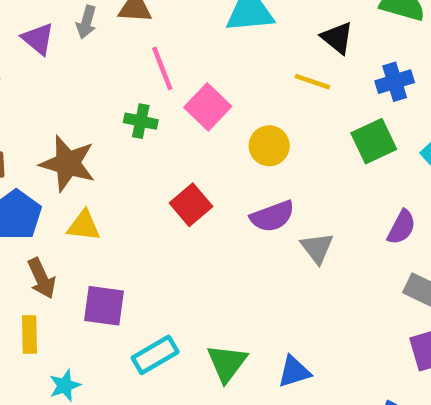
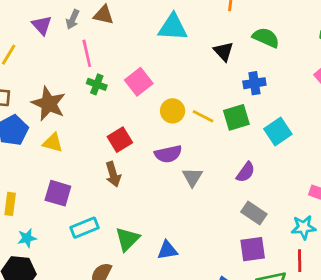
pink line: (162, 68) -> (87, 53), moved
yellow line: (312, 82) -> (203, 116), moved
brown arrow: (42, 278) -> (113, 174), moved

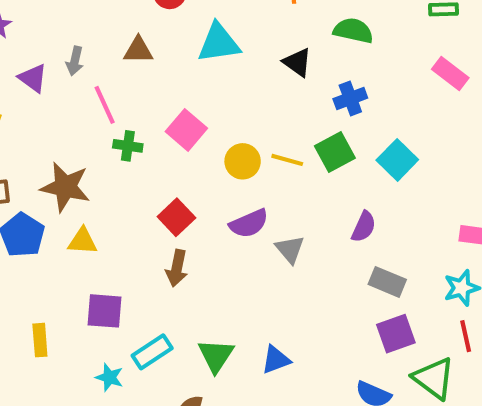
brown triangle: (104, 15) -> (138, 50), moved
brown arrow: (113, 174) -> (177, 268), turned 40
cyan star: (27, 238) -> (109, 377), moved, turned -30

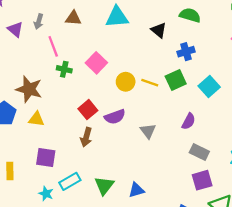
purple semicircle: (249, 224) -> (115, 117), moved

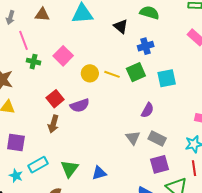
cyan square: (209, 87) -> (167, 78), turned 30
gray triangle: (148, 131) -> (133, 138), moved

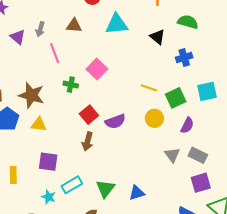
green cross: (34, 62) -> (71, 85), moved
green square: (136, 72) -> (176, 98), moved
yellow circle: (90, 73) -> (154, 118), moved

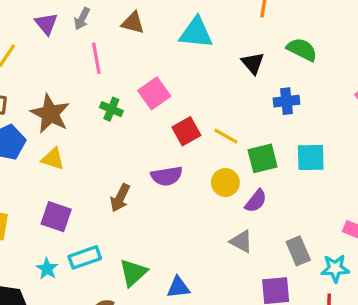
red square: (89, 115) -> (186, 131), moved
purple semicircle: (187, 125) -> (256, 201), moved
gray triangle: (172, 155) -> (241, 241), turned -35
gray rectangle: (198, 155) -> (298, 251), moved, turned 30

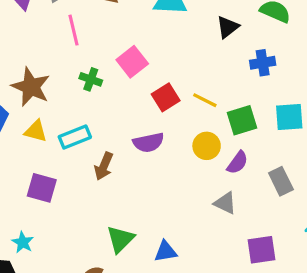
black triangle: (253, 63) -> (228, 27), turned 35
gray rectangle: (298, 251) -> (281, 181), moved
cyan rectangle: (85, 257) -> (75, 137), moved
cyan star: (47, 269) -> (23, 242), moved

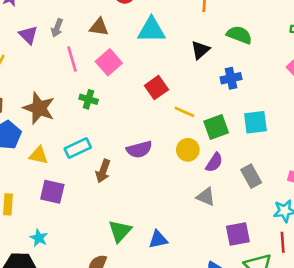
pink square: (132, 62) -> (109, 62), moved
red square: (166, 97) -> (156, 88), moved
yellow triangle: (36, 131) -> (39, 155), moved

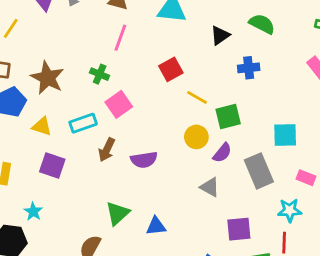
pink line: (72, 59) -> (120, 38), moved, turned 30
pink square: (109, 62) -> (119, 104), moved
cyan square: (255, 122) -> (285, 135), moved
purple semicircle: (139, 149) -> (144, 160), moved
gray rectangle: (251, 176) -> (259, 171), size x1.4

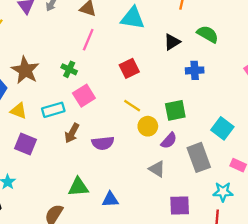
yellow line: (197, 97) -> (132, 106), moved
cyan square: (285, 135) -> (222, 128), turned 35
green triangle: (118, 213) -> (78, 187), turned 35

